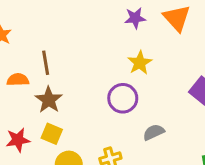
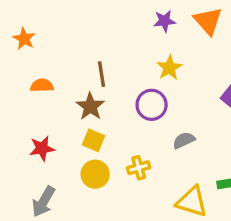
brown line: (46, 63) -> (102, 74), moved
brown star: (49, 100) -> (90, 106), moved
yellow square: (52, 134) -> (93, 140), moved

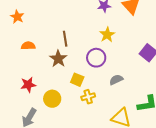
yellow square: (93, 140) -> (77, 80), moved
yellow circle: (95, 174) -> (52, 99), moved

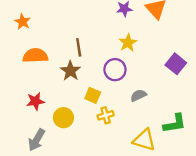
orange semicircle: (28, 46) -> (35, 56), size x1.5

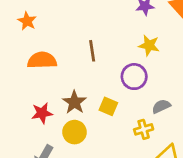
yellow star: (128, 43) -> (149, 45), turned -30
brown star: (70, 71) -> (74, 102), moved
yellow cross: (106, 115) -> (144, 129), moved

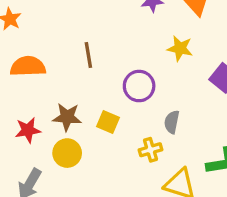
yellow star: (149, 45) -> (180, 48), moved
brown star: (74, 102) -> (67, 117), turned -30
gray semicircle: (161, 106) -> (172, 122), turned -54

